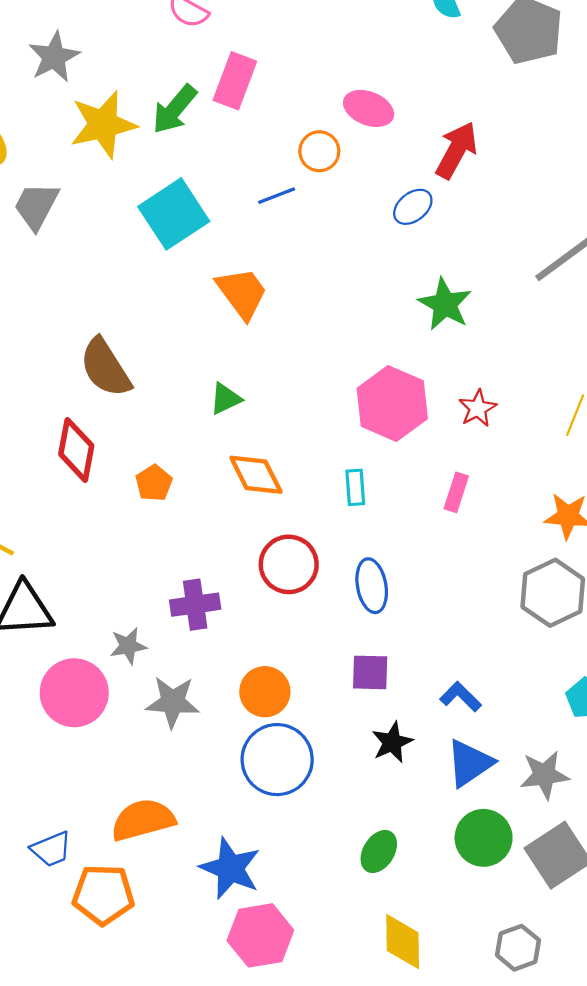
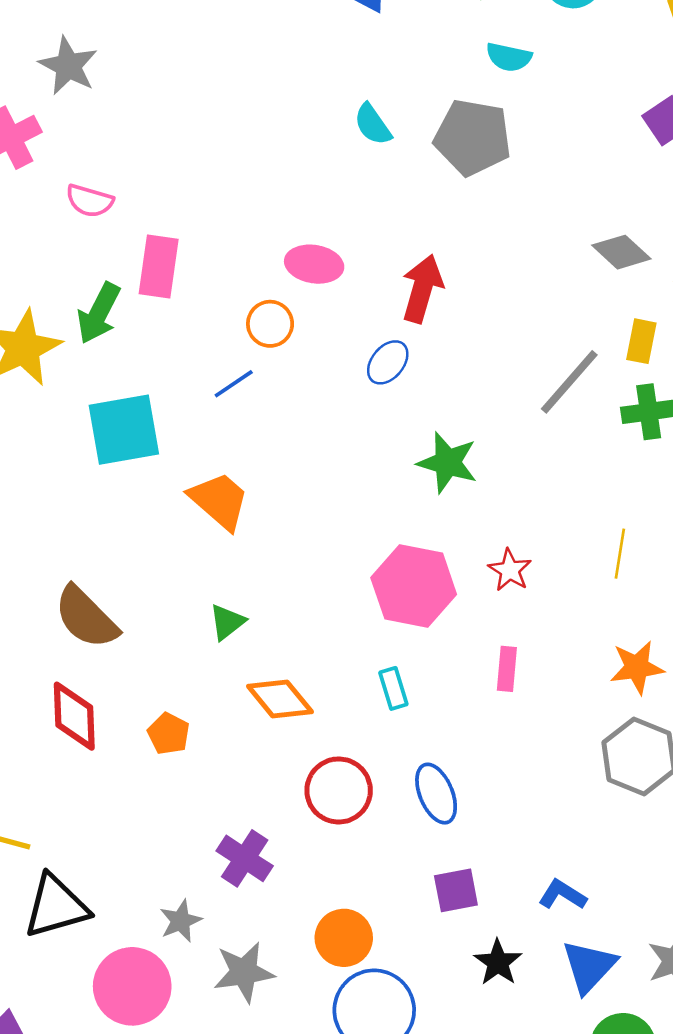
cyan square: (174, 214) -> (124, 430), turned 36
purple cross: (195, 605) -> (245, 858), turned -36

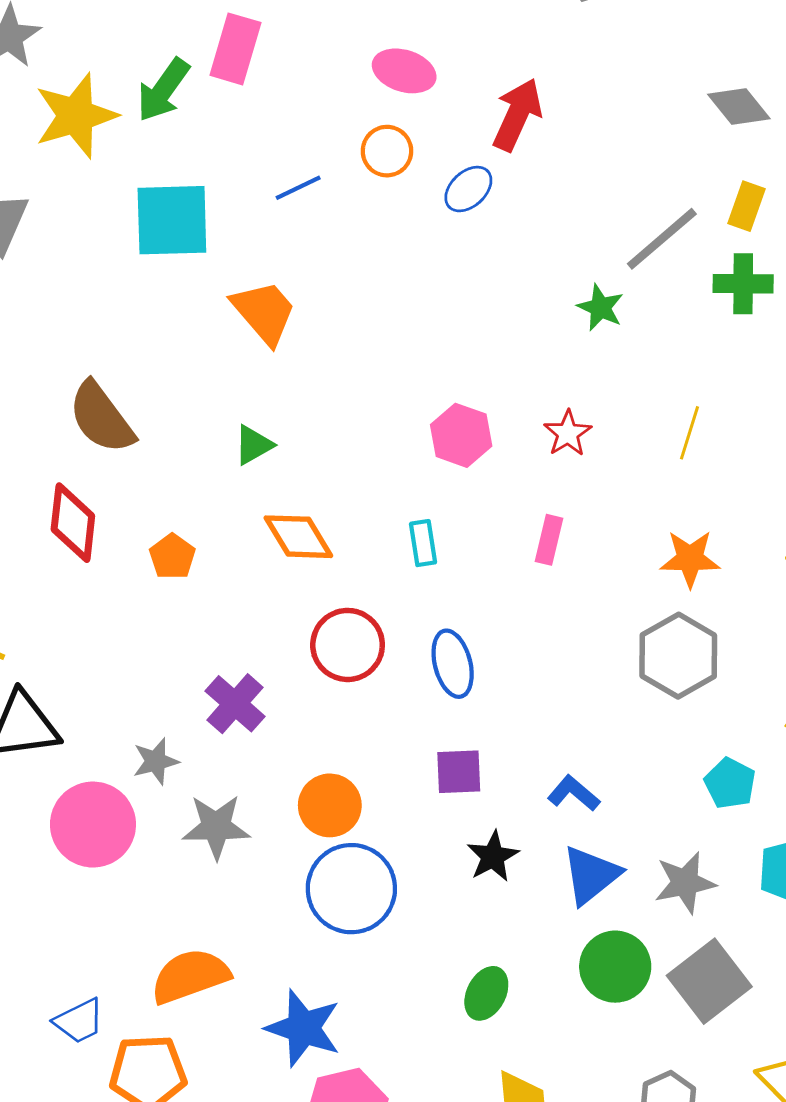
orange circle: (270, 324) -> (387, 151), moved
green star: (448, 463) -> (600, 308), moved, size x0.7
pink hexagon: (414, 586) -> (461, 435), size x0.7

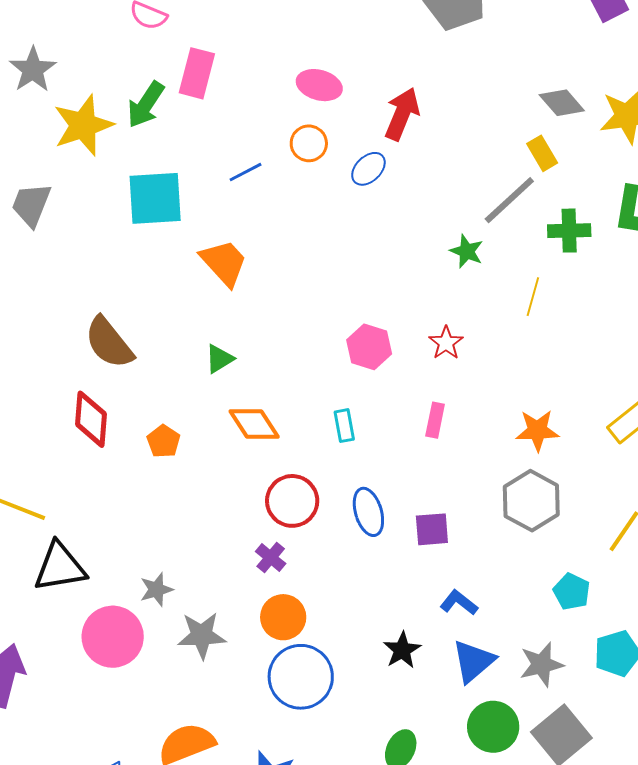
yellow rectangle: (746, 206) -> (542, 153), moved, turned -48
yellow line: (690, 433) -> (533, 297), moved
purple cross: (235, 704) -> (271, 558), moved, size x0.7
purple square: (459, 772) -> (432, 529), moved

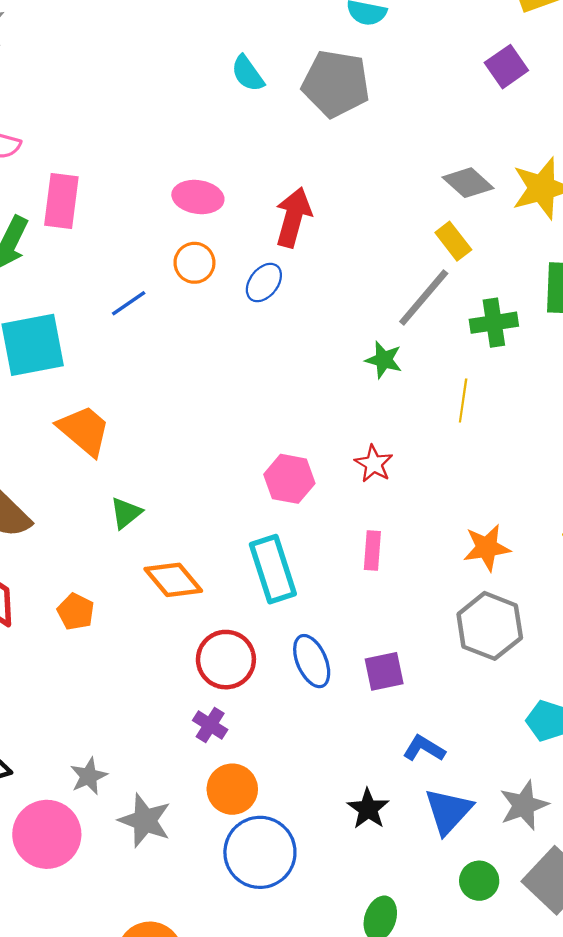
orange trapezoid: (224, 263) -> (84, 430), moved
cyan rectangle: (344, 426) -> (273, 569), size x1.8
gray star: (202, 635) -> (145, 820), turned 30
green circle: (493, 727) -> (479, 881), size x0.7

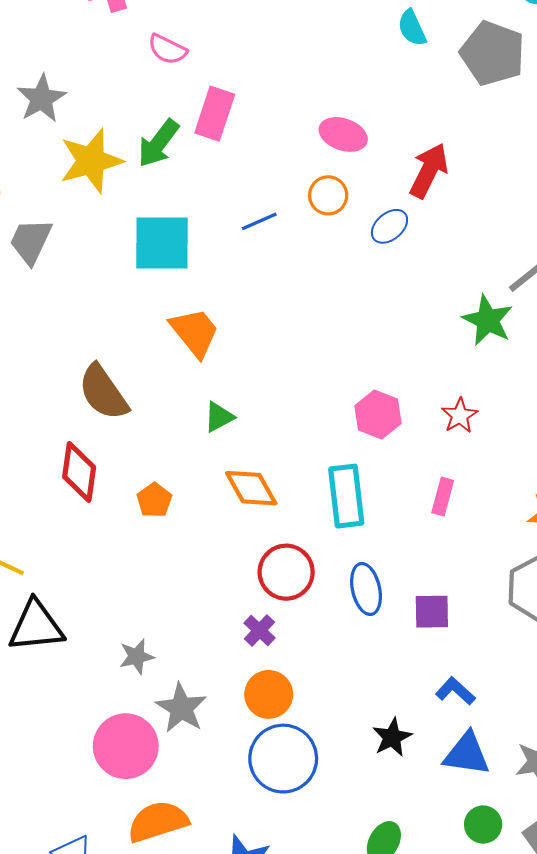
green star: (384, 360) -> (488, 320), size x1.4
blue triangle: (448, 811) -> (467, 754), turned 45
pink circle: (47, 834) -> (126, 746), moved

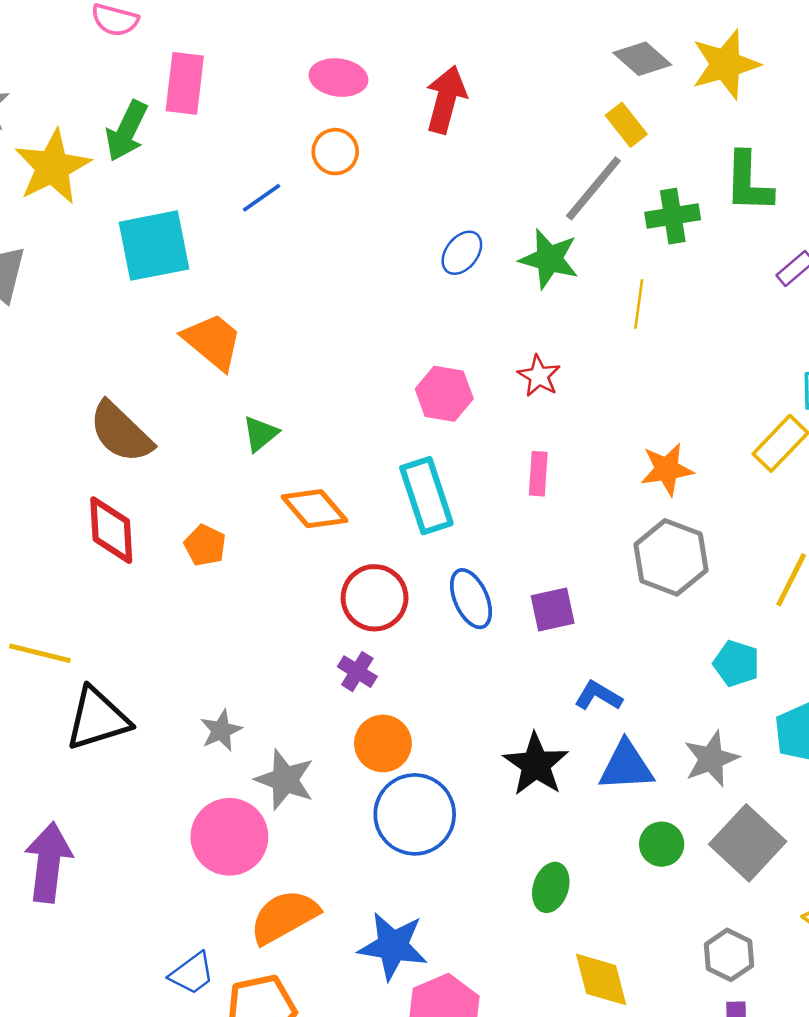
blue ellipse: (389, 226) -> (462, 253), moved
black star: (392, 737) -> (536, 764), size x1.4

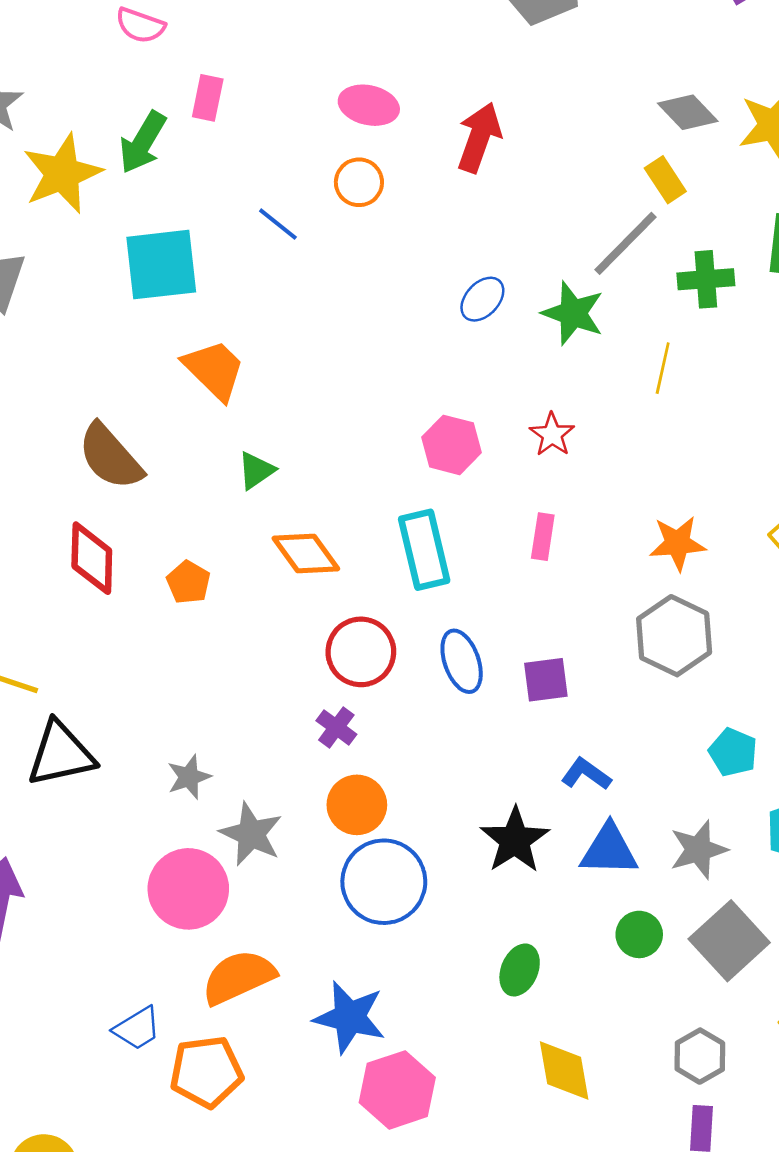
pink rectangle: (185, 83) -> (208, 98), size x0.7
blue line: (262, 198) -> (278, 224), turned 69

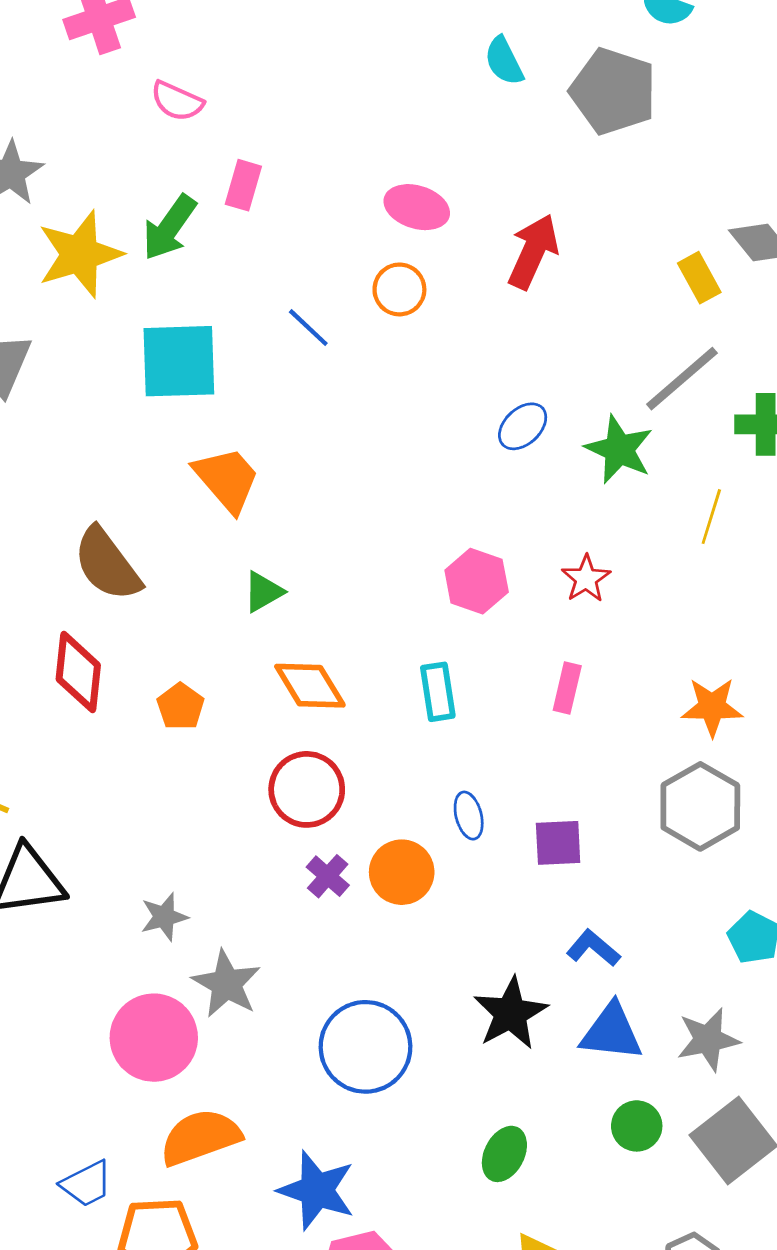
yellow rectangle: (665, 180) -> (699, 278), moved
cyan rectangle: (424, 550) -> (438, 692), size x0.7
red circle: (361, 652) -> (307, 789), moved
blue ellipse: (462, 661) -> (469, 816), size x0.7
orange circle: (357, 805) -> (402, 872), moved

